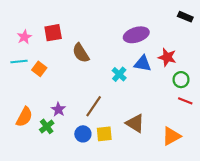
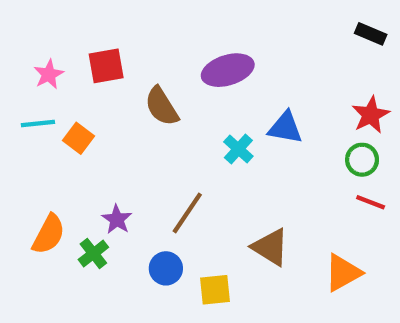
purple ellipse: (136, 35) -> (228, 70), moved
red star: (167, 57) -> (371, 115), moved, turned 30
yellow square: (104, 134) -> (215, 290), moved

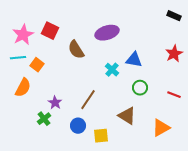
red square: (106, 66) -> (50, 31), turned 36
pink star: (49, 74) -> (23, 35), size x1.5
green circle: (362, 160) -> (140, 88), moved
orange semicircle: (49, 234) -> (23, 88), moved

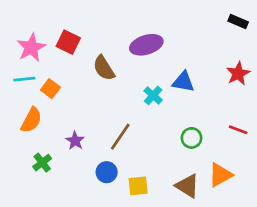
green circle: (140, 88) -> (192, 138), moved
brown triangle: (127, 116) -> (187, 186), moved
green cross: (44, 119) -> (42, 163), moved

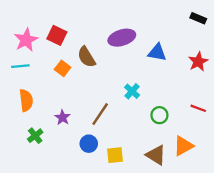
blue triangle: (183, 82) -> (157, 52), moved
orange square: (50, 89) -> (63, 68), moved
cyan cross: (153, 95) -> (132, 91), moved
orange semicircle: (31, 120) -> (26, 100), turned -35

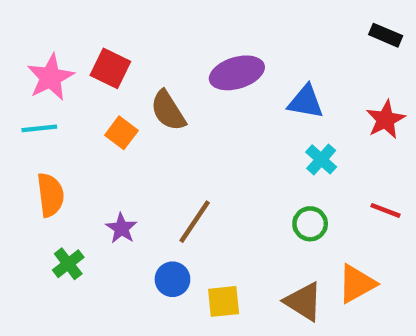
cyan cross: (132, 91) -> (321, 159), moved

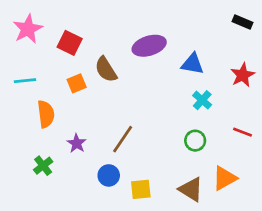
pink star: (50, 77) -> (28, 29), moved
orange square: (121, 133) -> (77, 83), turned 30
orange semicircle: (50, 195) -> (46, 114), moved

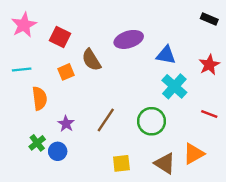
cyan cross: (202, 100) -> (174, 86), size x1.5
green circle: (195, 141) -> (152, 121), moved, size x1.5
blue circle: (109, 175) -> (58, 151), moved

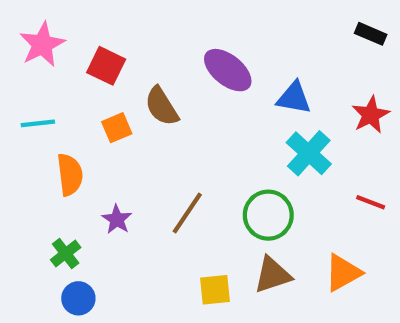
purple ellipse: (129, 39) -> (228, 70), turned 56
blue circle: (58, 151) -> (78, 298), moved
brown triangle: (165, 163) -> (273, 275), moved, turned -50

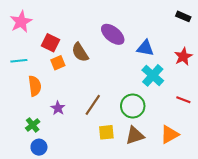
red square: (106, 66) -> (51, 43), moved
yellow square: (215, 290) -> (106, 132), moved

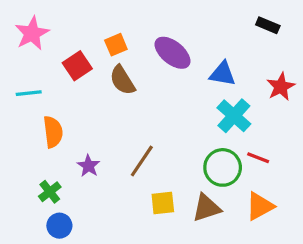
black rectangle: (183, 16) -> (268, 25), moved
red square: (51, 43) -> (77, 66), turned 30
orange square: (58, 63) -> (116, 45), moved
red line: (183, 100) -> (258, 158), moved
green circle: (133, 106) -> (223, 167), moved

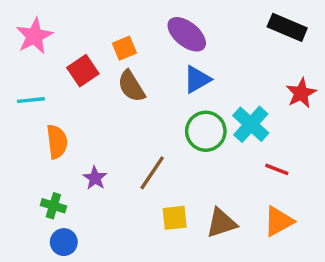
black rectangle: (268, 25) -> (287, 27), size x1.5
purple ellipse: (173, 53) -> (187, 34), moved
blue triangle: (223, 74) -> (197, 79), moved, turned -40
green circle: (223, 167) -> (206, 131), moved
green cross: (50, 192) -> (53, 206), turned -35

